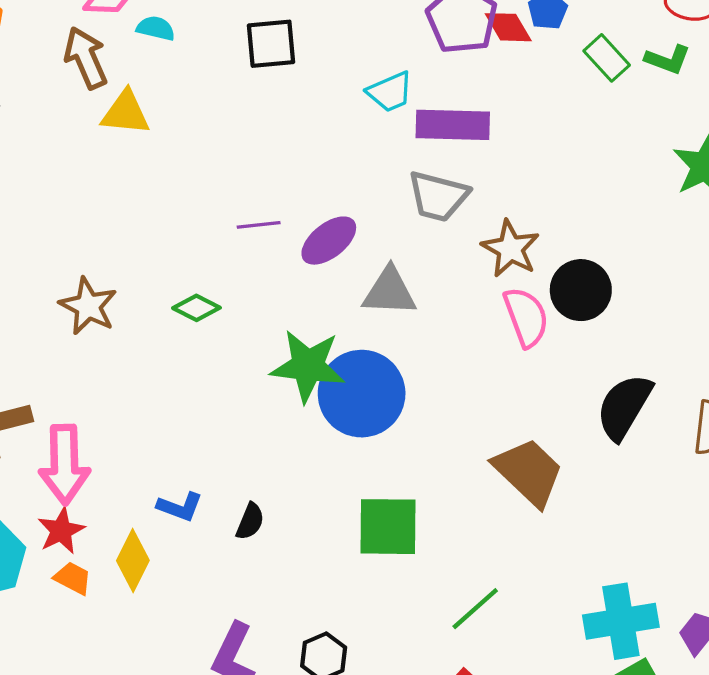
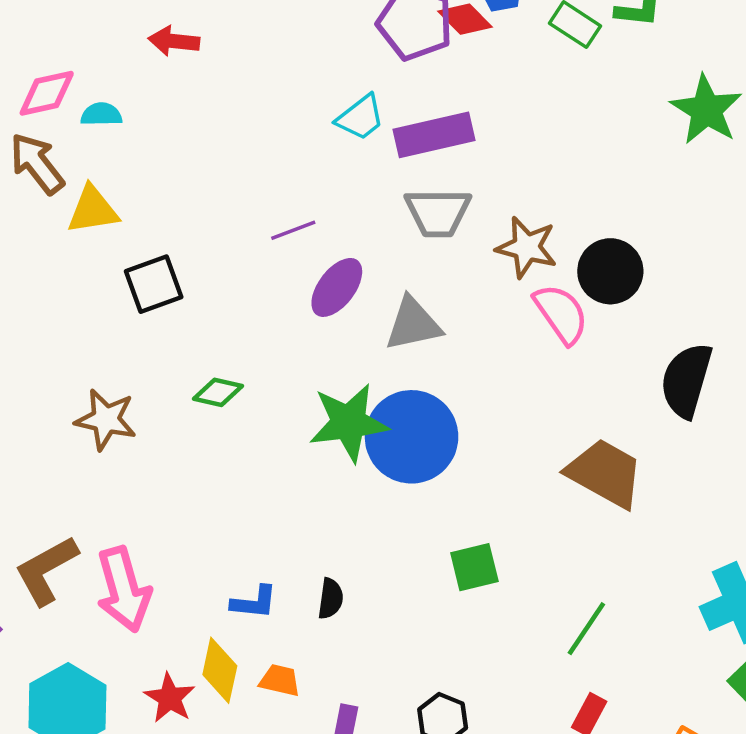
black square: (271, 44) -> (154, 284), moved
purple line: (259, 225) -> (293, 230), moved
green square: (388, 527) -> (474, 567), size x0.7
red star: (61, 531) -> (170, 698), moved
orange trapezoid: (73, 578) -> (280, 680), moved

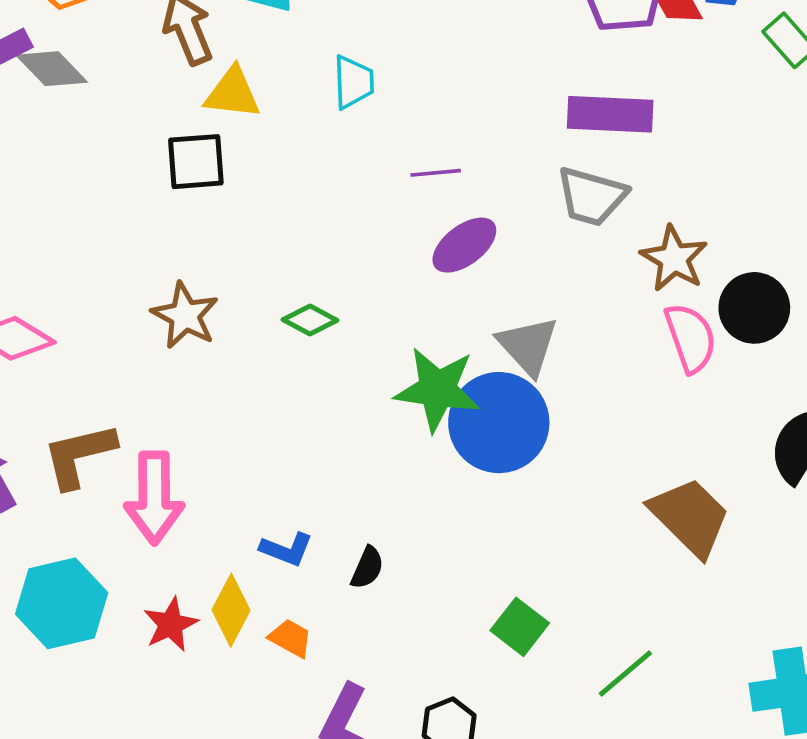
cyan trapezoid: (360, 118) -> (353, 82), moved, turned -70
black square: (154, 284) -> (196, 162), moved
gray triangle: (413, 324) -> (528, 346), moved, turned 44
green square: (474, 567) -> (520, 627), moved, turned 36

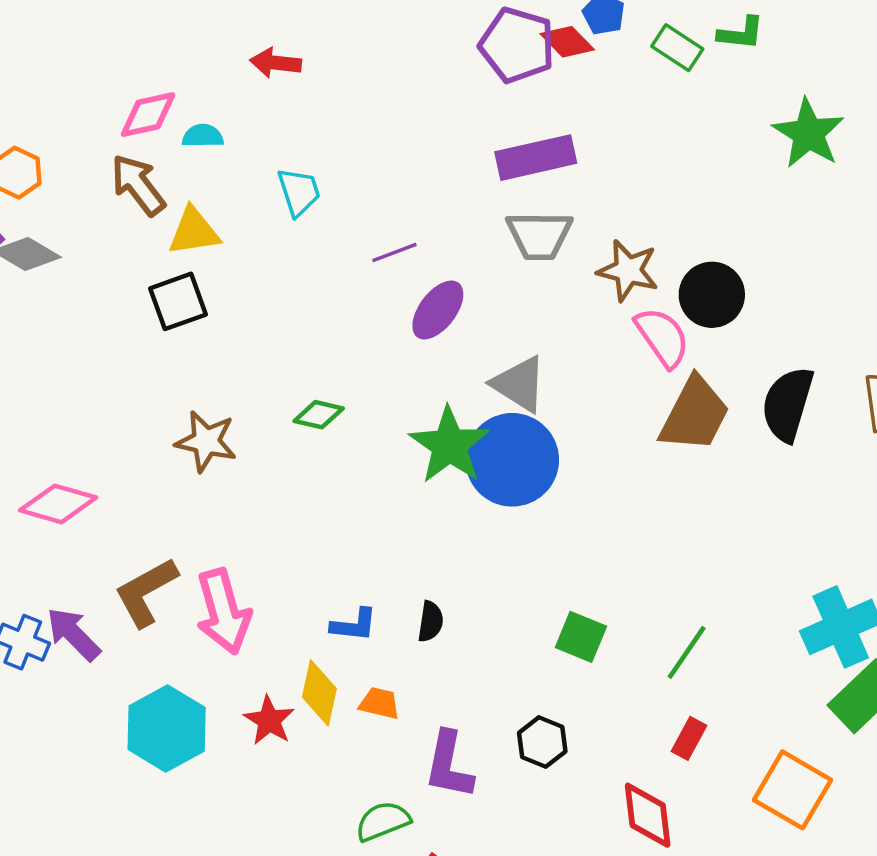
green star: (437, 389) -> (449, 445), turned -30
brown trapezoid: (690, 517) -> (695, 414), moved, turned 88

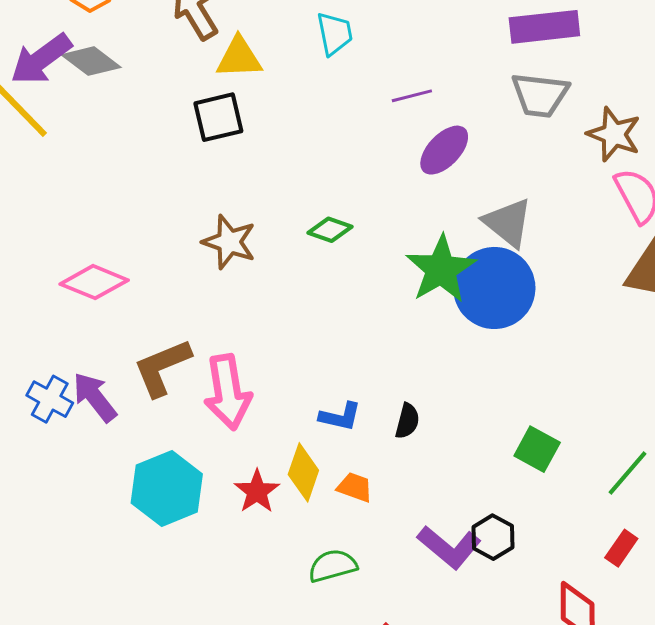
purple L-shape: (449, 765) -> (449, 547), moved, turned -68
green semicircle: (383, 821) -> (333, 566), moved

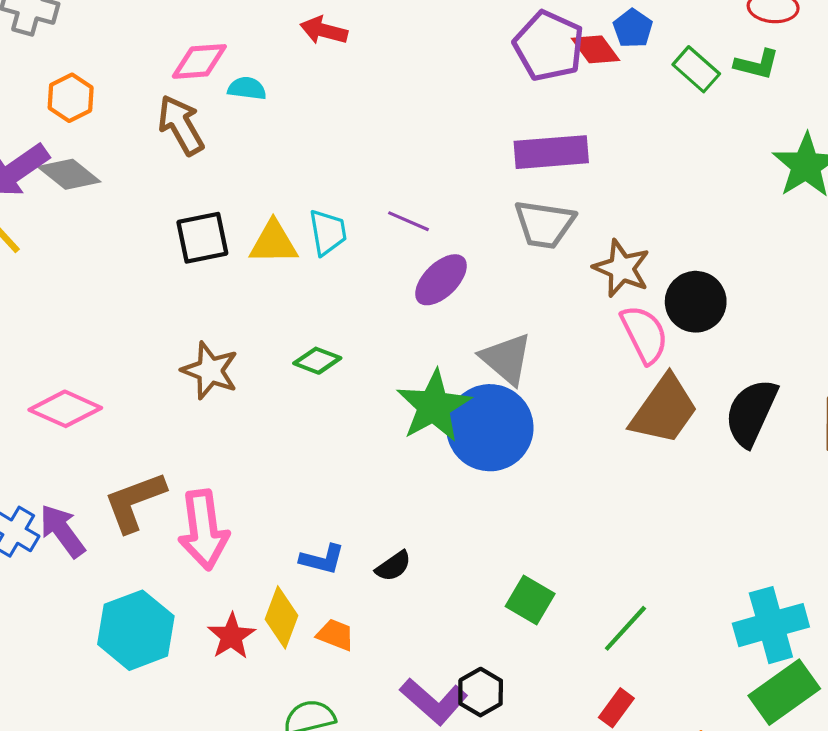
cyan trapezoid: (335, 34) -> (328, 232), moved
yellow triangle: (239, 58) -> (273, 243), moved
purple line: (412, 96) -> (408, 221), turned 36
black semicircle: (407, 421) -> (393, 566), turned 39

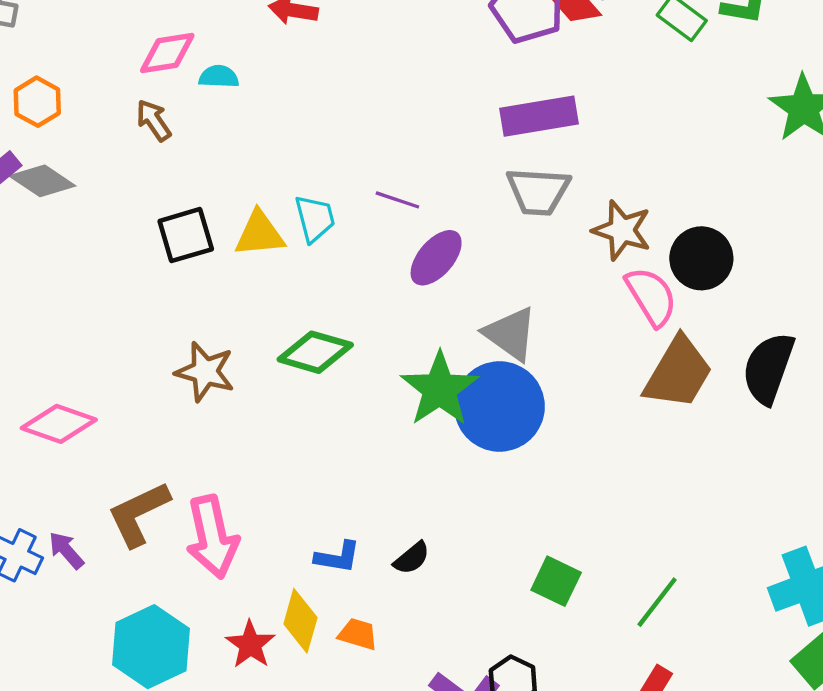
brown arrow: (181, 125) -> (154, 120), size x0.7
green diamond: (317, 361) -> (315, 352), size x1.5
purple arrow: (62, 531) -> (66, 550), size x0.7

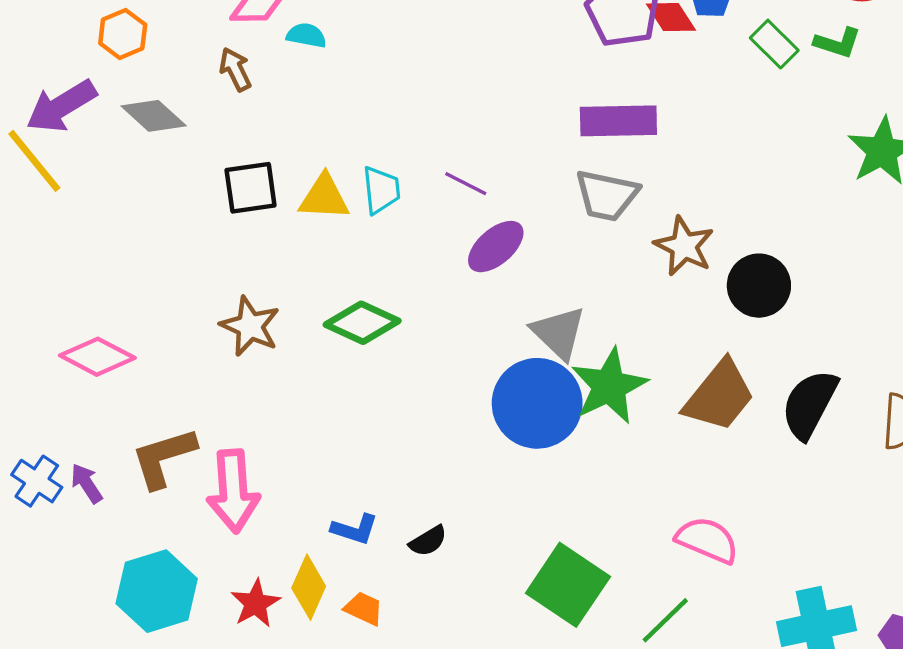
gray diamond: (42, 181) -> (154, 116), moved
pink semicircle: (651, 296) -> (707, 540), moved, turned -44
green star: (440, 389) -> (609, 386), moved
green square: (556, 581) -> (568, 585), size x1.6

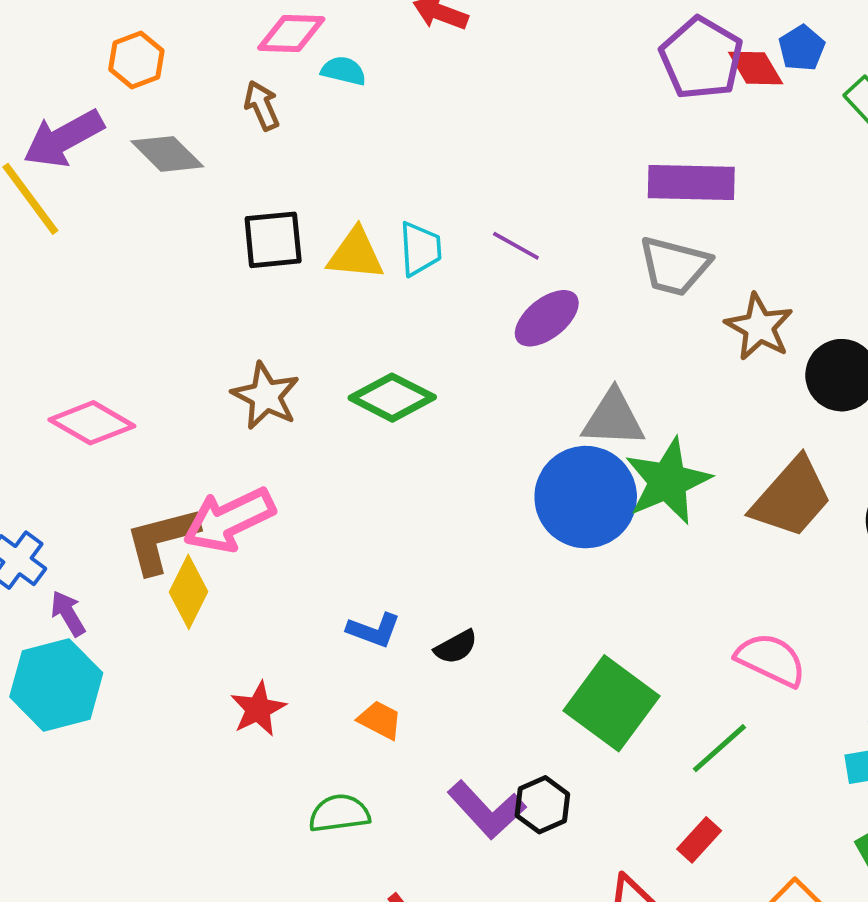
gray triangle: (559, 333) -> (613, 419), turned -44
purple arrow: (86, 483) -> (68, 613), moved
pink arrow: (233, 491) -> (229, 520), moved, turned 66
yellow diamond: (309, 587) -> (188, 592), moved
cyan hexagon: (157, 591) -> (56, 685), moved

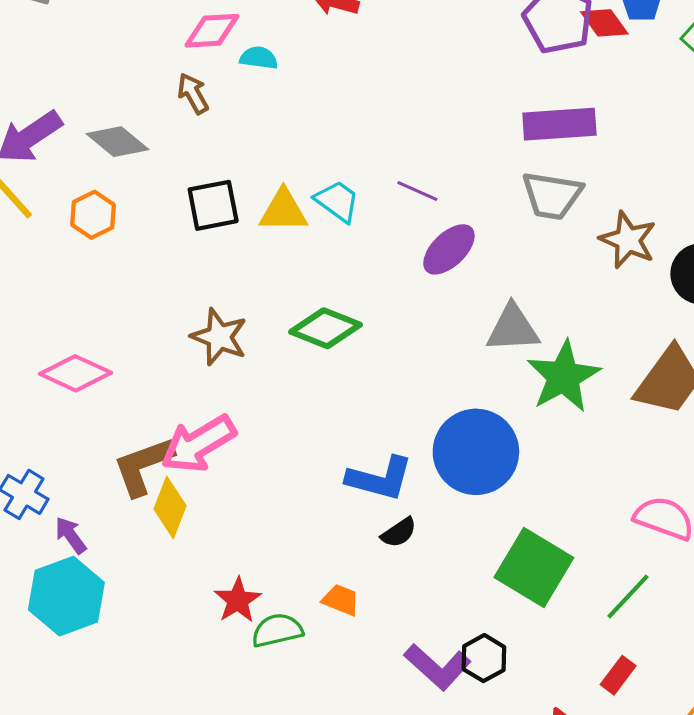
orange hexagon: (136, 60) -> (93, 215), moved
cyan trapezoid: (420, 249) -> (337, 201), turned -45
blue circle: (586, 497) -> (476, 452), moved
blue L-shape: (374, 630) -> (380, 479), moved, size x1.5
green semicircle: (339, 813) -> (277, 630), moved

